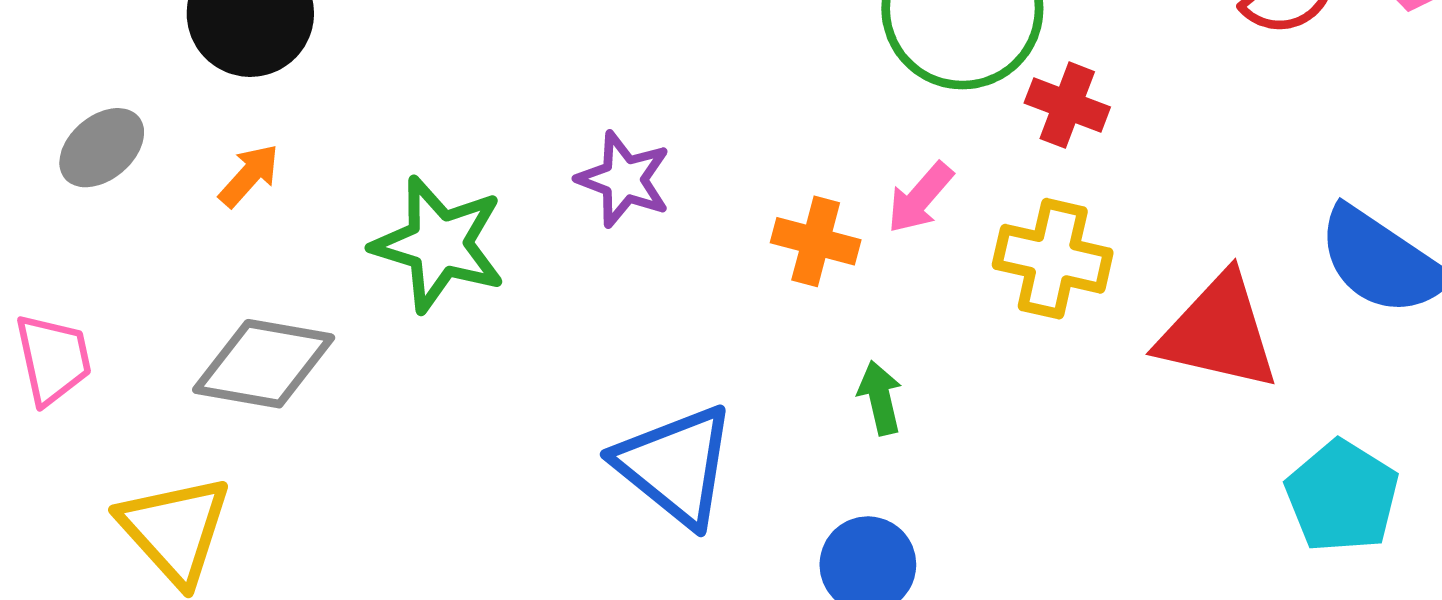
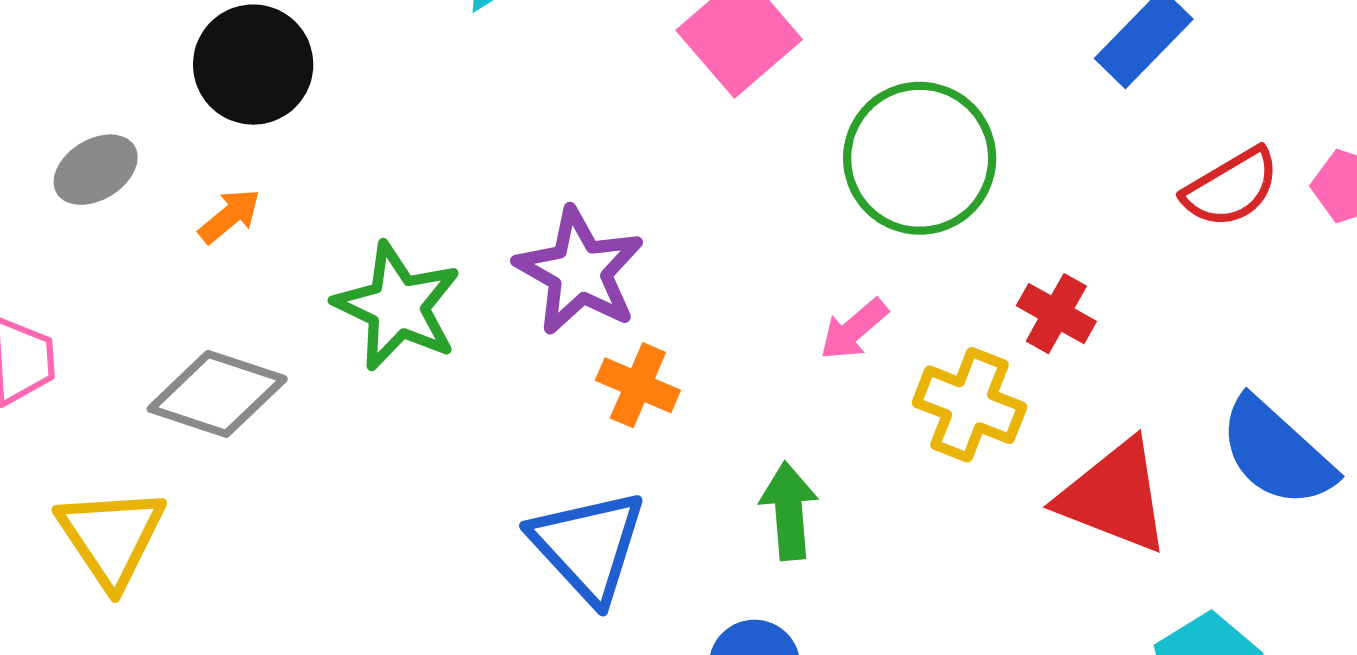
red cross: (1067, 105) -> (1056, 314), moved
purple star: (624, 179) -> (579, 271), size x1.4
orange cross: (816, 241) -> (638, 385), moved
green arrow: (880, 398) -> (789, 511), size x1.4

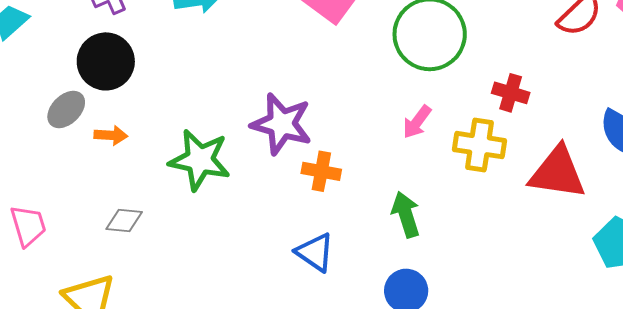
gray ellipse: (96, 170) -> (66, 109), moved
orange arrow: (230, 216) -> (111, 135), turned 56
gray diamond: (217, 394) -> (124, 220), size x0.6
blue triangle: (588, 546) -> (315, 252), size x0.7

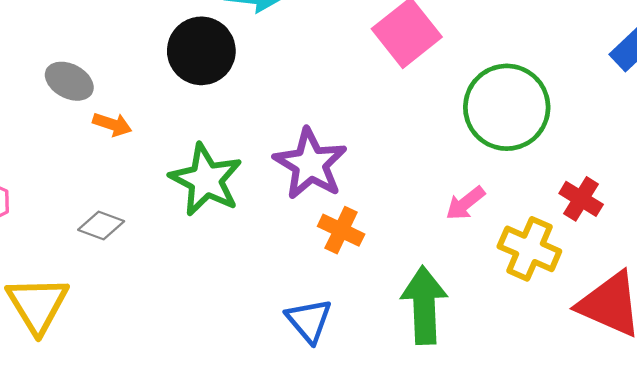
black circle: (106, 61) -> (201, 51), moved
gray ellipse: (66, 109) -> (69, 81), turned 57
green arrow: (406, 214) -> (424, 305), size x1.4

